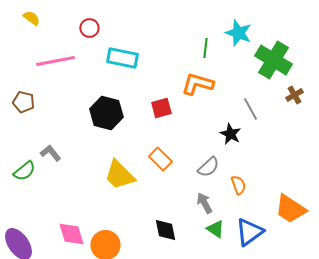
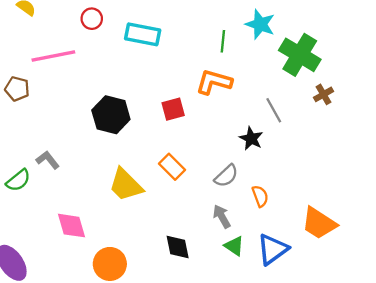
cyan rectangle: (122, 58) -> (143, 34), moved
brown pentagon: (23, 102) -> (17, 89), moved
pink diamond: (71, 234) -> (71, 226), moved

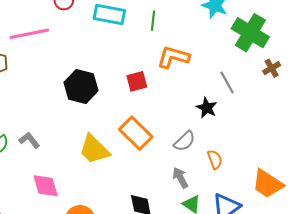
green line: (223, 41) -> (153, 21), moved
gray L-shape: (48, 160) -> (29, 140), moved
orange rectangle: (172, 167) -> (136, 133), size x1.4

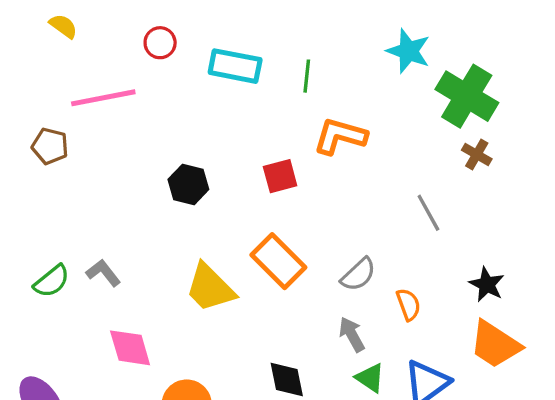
brown cross: (272, 68) -> (477, 154), moved, turned -30
gray line: (227, 82) -> (428, 213), moved
black hexagon: (81, 86) -> (188, 184), size x0.7
black star: (207, 108) -> (487, 284), moved

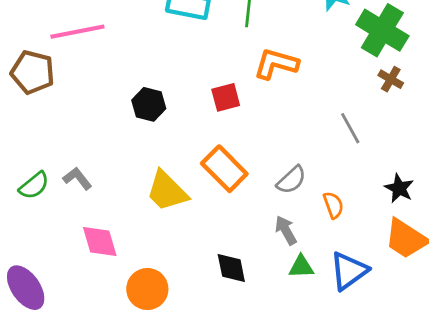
brown pentagon: (50, 146) -> (33, 72), size x1.4
green triangle: (370, 378) -> (301, 267), turned -36

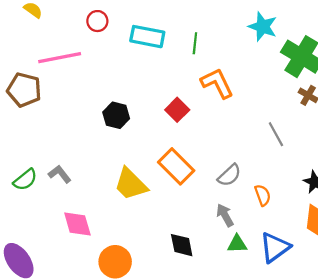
orange L-shape: (276, 64) -> (217, 83), turned 48
red square: (226, 97) -> (177, 110), turned -30

